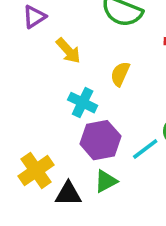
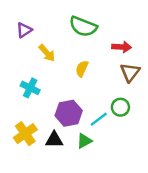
cyan cross: (83, 103) -> (30, 88), moved
green triangle: (106, 181) -> (84, 141), moved
black triangle: (68, 194) -> (54, 140), moved

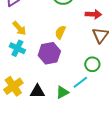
yellow arrow: (47, 53) -> (19, 28), moved
purple hexagon: (69, 113) -> (49, 53), moved
cyan line: (99, 119) -> (80, 82), moved

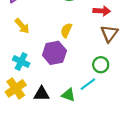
cyan cross: (17, 48) -> (21, 62), moved
green triangle: (62, 92) -> (68, 95), turned 48

